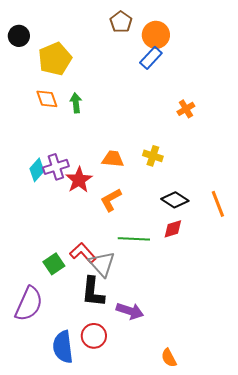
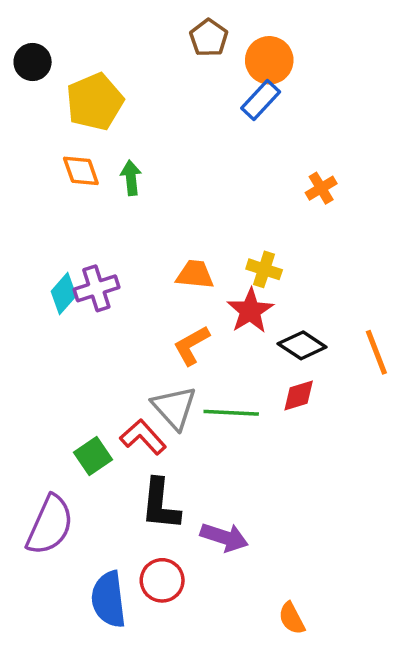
red star: (79, 180) -> (250, 311), moved
gray triangle: (102, 264) -> (174, 408), moved

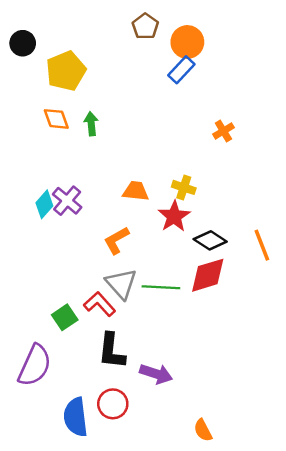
purple cross: (96, 288) -> (67, 201), turned -32
orange L-shape: (191, 345) -> (116, 240), moved
red diamond: (299, 395) -> (208, 275), size x1.6

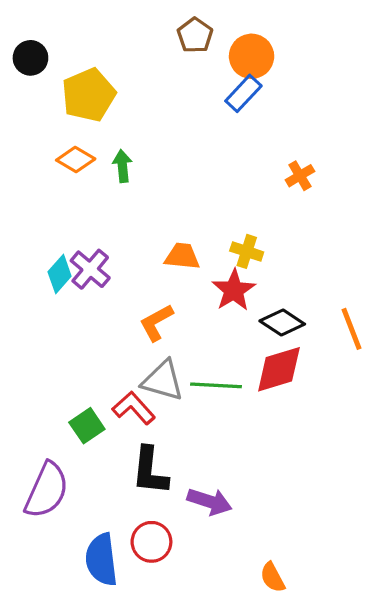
orange diamond: (56, 119) -> (76, 160), turned -40
gray triangle: (121, 284) -> (163, 381), turned -32

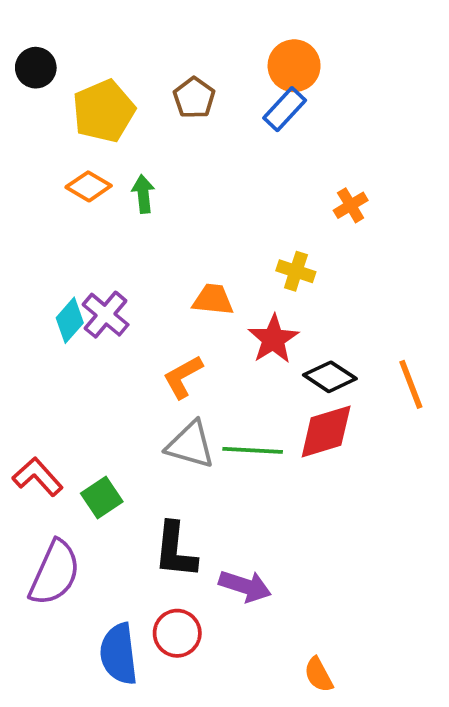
brown pentagon: (195, 35) -> (194, 98), moved
yellow cross: (247, 251) -> (296, 271), moved
red L-shape: (134, 408) -> (38, 477), moved

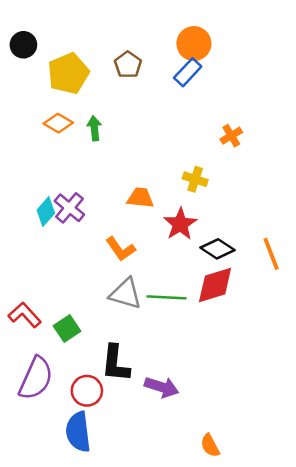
orange L-shape: (183, 377) -> (120, 249), turned -96
red circle: (177, 633) -> (87, 391), moved

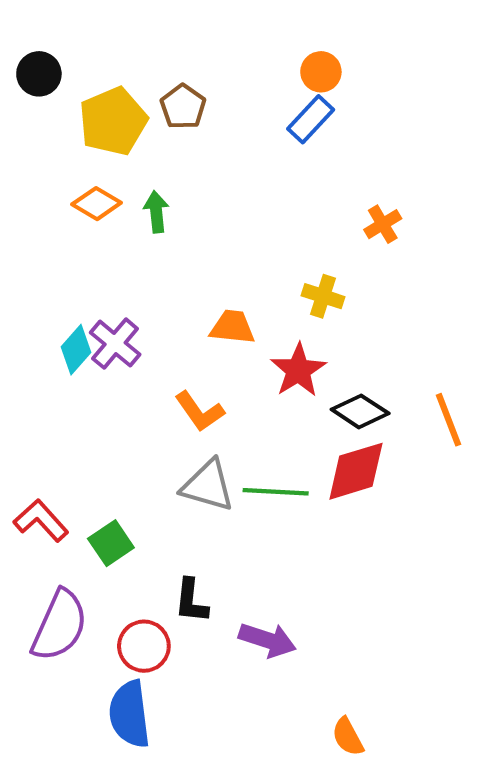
orange circle: (194, 44) -> (321, 72), size x0.7
brown pentagon: (128, 65) -> (183, 107), moved
black L-shape: (116, 363) -> (191, 601), size x0.7

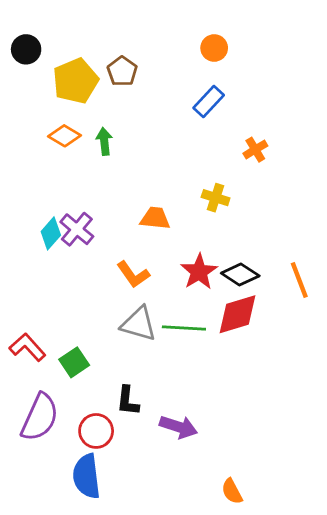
blue rectangle: (311, 119) -> (209, 102), moved
red star: (298, 370) -> (199, 272), moved

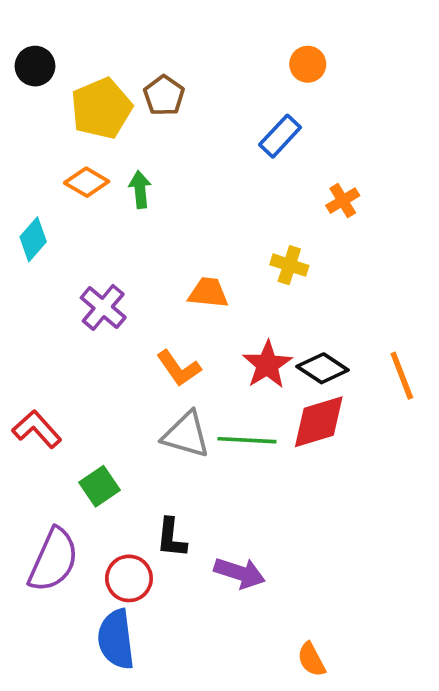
orange circle: (214, 48) -> (308, 64), moved
cyan diamond: (51, 233) -> (33, 239), moved
red L-shape: (27, 347) -> (37, 429), moved

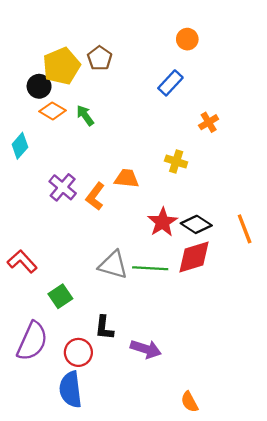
black circle: (35, 66) -> (39, 86), moved
green arrow: (140, 190) -> (85, 115), turned -30
orange L-shape: (179, 368) -> (95, 196), moved, turned 72

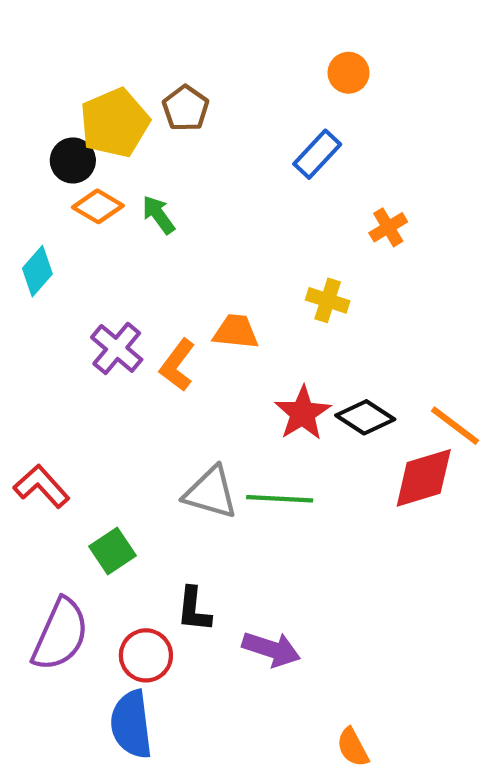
orange line: (245, 229) -> (455, 426), turned -32
red diamond: (194, 257) -> (424, 478), moved

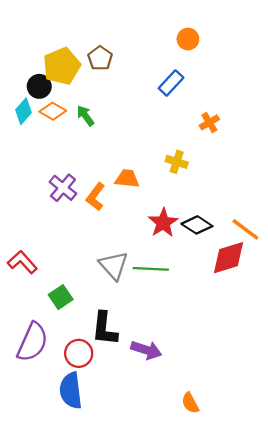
cyan diamond: (37, 271) -> (23, 111), moved
gray triangle: (211, 493) -> (114, 265), turned 32
black L-shape: (194, 609) -> (105, 329), size x1.4

